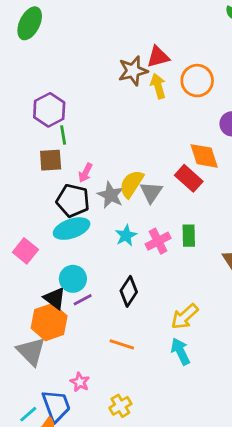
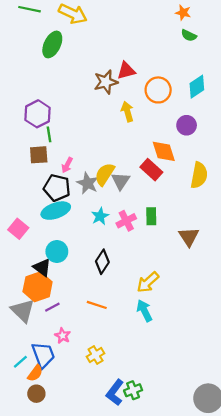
green ellipse: (30, 23) -> (52, 44), moved
yellow arrow: (158, 86) -> (127, 112), moved
purple line: (83, 300) -> (52, 307), moved

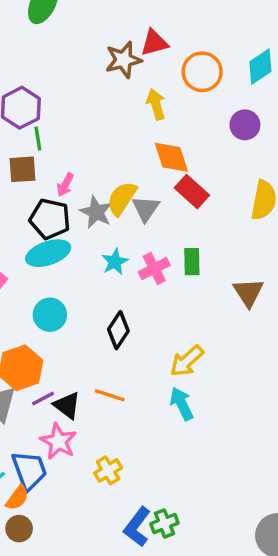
orange diamond: (164, 151) -> (171, 157), moved
black triangle: (42, 267) -> (67, 405), moved
pink star: (63, 336) -> (58, 441), size x1.5

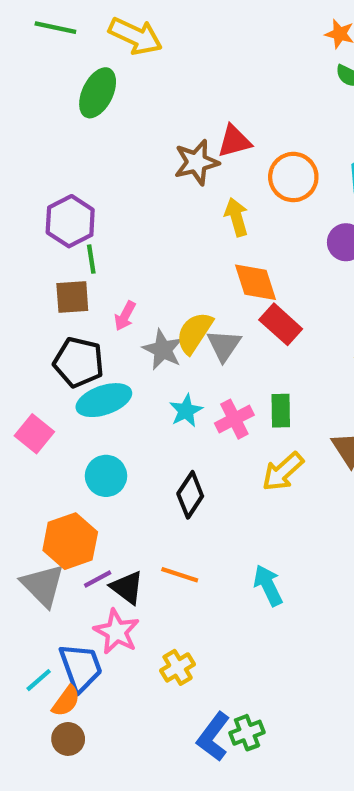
black pentagon: (50, 219) -> (79, 362), moved
yellow arrow: (187, 361) -> (283, 472), moved

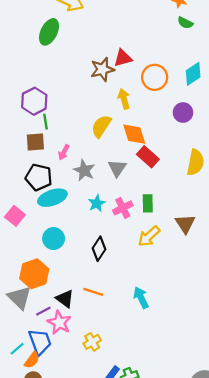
yellow semicircle: (194, 333) -> (101, 126), moved
purple line: (98, 579) -> (43, 311), moved

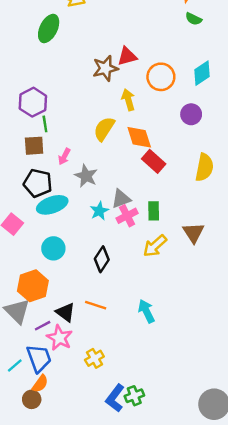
gray triangle: (117, 168) -> (121, 199), moved, turned 36
orange semicircle: (32, 360) -> (40, 384), moved

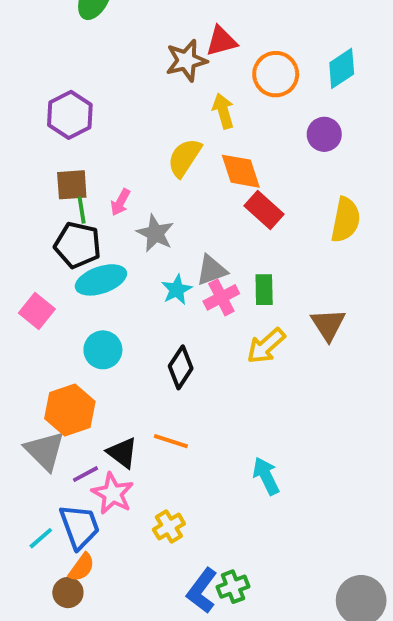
green line: (45, 124) -> (82, 210), moved
cyan arrow: (146, 311) -> (266, 476), moved

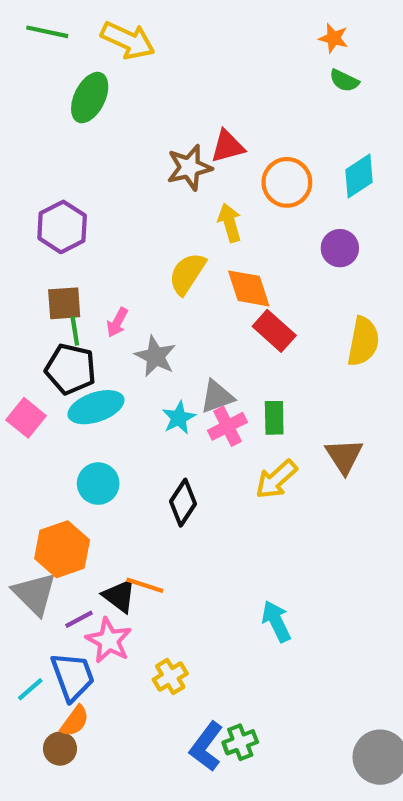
pink square: (37, 311) -> (26, 418), moved
orange line: (171, 441) -> (145, 585), moved

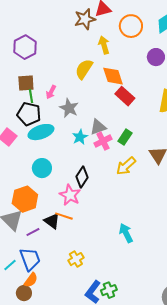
green rectangle: (274, 418) -> (125, 137), turned 35
pink star: (109, 640) -> (70, 195), moved

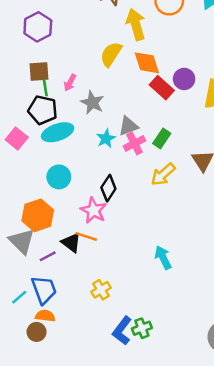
yellow arrow: (104, 45) -> (136, 24), size x1.4
purple circle: (156, 57) -> (184, 79), moved
orange semicircle: (31, 280) -> (45, 316), turned -119

